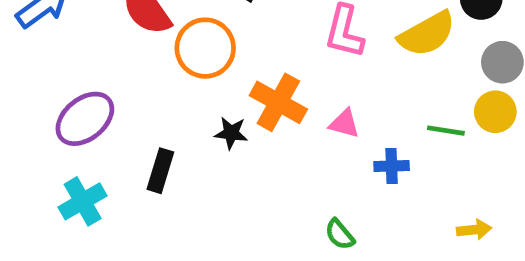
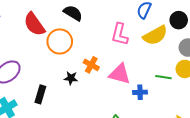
orange cross: (278, 102) -> (91, 65), size x0.7
pink triangle: (344, 124) -> (120, 74), size x1.6

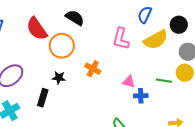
pink triangle: (120, 74) -> (129, 82), moved, size x0.6
black star: (71, 78) -> (59, 78), moved

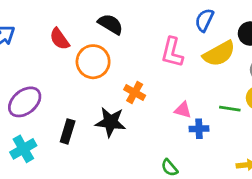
red semicircle: (37, 29) -> (60, 39), size x0.7
black star: (59, 78) -> (110, 122), moved, size x1.6

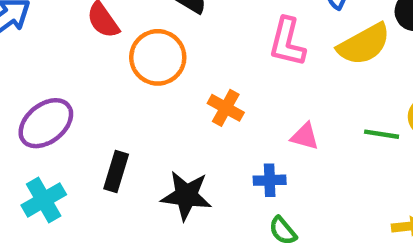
black star: (110, 122) -> (186, 196), moved
blue cross: (199, 129) -> (270, 180), moved

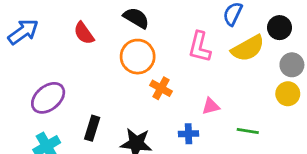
orange circle: (158, 57) -> (138, 57), moved
green line: (382, 134) -> (248, 131), moved
pink triangle: (305, 136) -> (211, 106), turned -30

